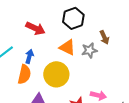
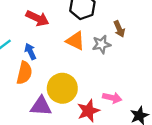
blue arrow: (29, 56) -> (30, 51), turned -40
yellow circle: (56, 74) -> (62, 88), moved

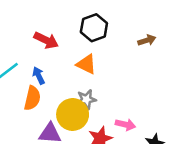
brown arrow: (119, 29) -> (147, 40), moved, turned -84
gray star: (101, 44) -> (86, 99), moved

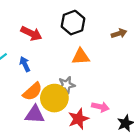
orange triangle: (86, 64) -> (81, 56), moved, turned -30
orange semicircle: (32, 98) -> (32, 91), moved, turned 35

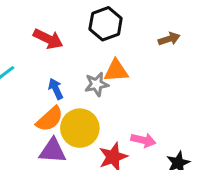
blue arrow: (25, 64) -> (56, 89), moved
gray star: (66, 85) -> (96, 84), moved

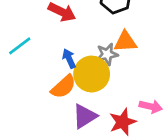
yellow circle: (80, 128) -> (92, 74), moved
purple triangle: (53, 151) -> (85, 116), moved, turned -36

